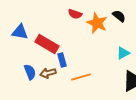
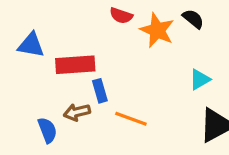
red rectangle: (47, 44) -> (75, 65), turned -35
blue semicircle: (30, 72) -> (47, 130), moved
orange line: (81, 77) -> (131, 119), turned 36

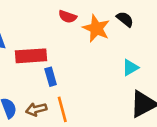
brown arrow: (77, 112) -> (36, 109), moved
orange line: (131, 119) -> (62, 109), moved, turned 55

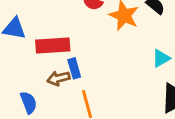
brown arrow: (36, 109) -> (58, 78), moved

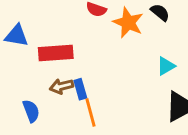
blue rectangle: (74, 68) -> (80, 89), moved

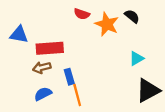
brown arrow: (61, 86) -> (42, 68), moved
blue semicircle: (31, 111) -> (43, 94), moved, turned -96

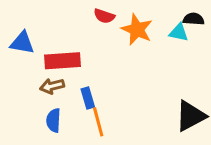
black semicircle: (132, 16) -> (194, 19), moved, turned -35
cyan triangle: (137, 58) -> (179, 32), moved, turned 42
blue semicircle: (43, 94) -> (53, 120), turned -60

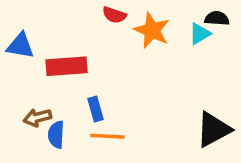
cyan triangle: (179, 32) -> (200, 34), turned -42
brown arrow: (52, 86) -> (37, 117), moved
orange line: (98, 122) -> (107, 136), turned -72

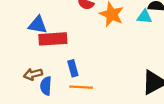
cyan triangle: (200, 34) -> (144, 17), turned 35
blue triangle: (20, 46) -> (38, 25), moved

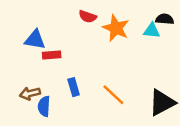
red rectangle: (53, 39) -> (52, 55), size x0.6
orange line: (81, 87) -> (113, 95), moved, turned 40

